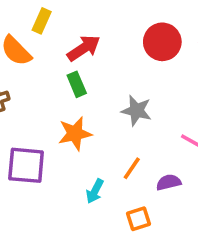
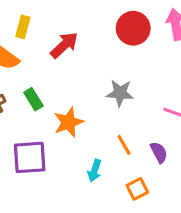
green rectangle: (77, 84) -> (33, 99), moved
orange line: (132, 168) -> (124, 145), turned -55
purple semicircle: (169, 182) -> (159, 152), turned 85

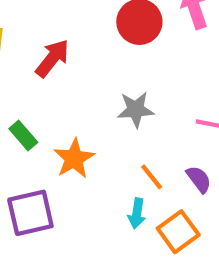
cyan arrow: (94, 171) -> (137, 213), moved
orange square: (137, 189) -> (178, 232), size x1.4

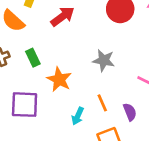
orange star: (74, 159) -> (59, 79), turned -30
cyan arrow: (137, 213) -> (78, 116), moved

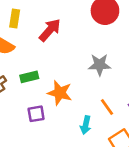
green rectangle: (33, 58) -> (29, 77), turned -66
purple square: (25, 105) -> (36, 114), moved, size x0.6

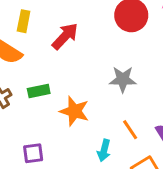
purple square: (36, 114) -> (33, 153), moved

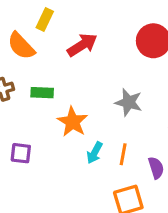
orange line: (130, 130) -> (123, 154), turned 30
cyan arrow: (104, 150) -> (95, 153), moved

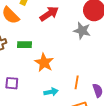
gray star: (129, 102) -> (82, 31), moved
cyan arrow: (95, 153) -> (51, 92), moved, turned -128

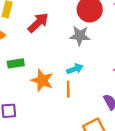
orange line: (77, 82) -> (68, 89), moved
cyan arrow: (51, 92) -> (75, 69), moved

